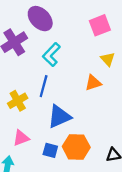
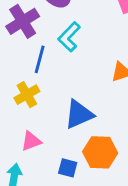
blue line: (44, 86) -> (40, 59), moved
blue square: (50, 150) -> (68, 168), moved

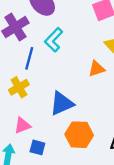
blue square: (68, 168) -> (37, 147), moved

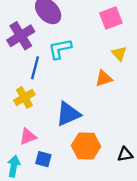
cyan L-shape: (54, 40) -> (60, 49), turned 35

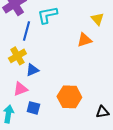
blue triangle: (68, 114) -> (32, 70), moved, size x0.6
black triangle: (125, 154) -> (102, 112), moved

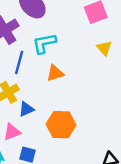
orange triangle: (84, 40) -> (55, 73), moved
orange hexagon: (69, 97) -> (61, 125), moved

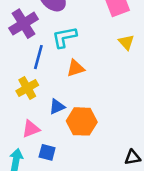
blue triangle: (26, 109) -> (57, 107), moved

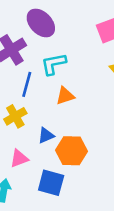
blue square: (47, 152) -> (51, 183), moved, size x1.5

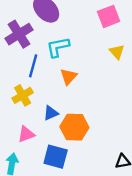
orange triangle: (65, 96) -> (68, 77), turned -30

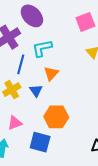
blue triangle: (51, 113) -> (36, 91), moved, turned -40

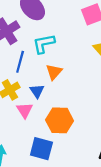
pink triangle: (15, 123) -> (25, 110), moved, turned -42

